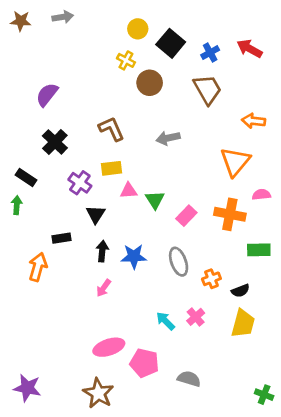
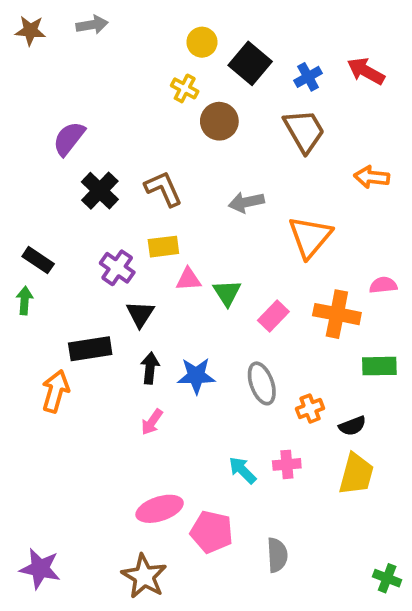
black cross: (55, 142) -> (100, 191), moved
orange triangle: (235, 162) -> (310, 237), moved
black rectangle: (61, 238) -> (90, 349), size x1.5
pink cross: (196, 317) -> (287, 464), turned 36
gray semicircle: (189, 379) -> (277, 555), turned 70

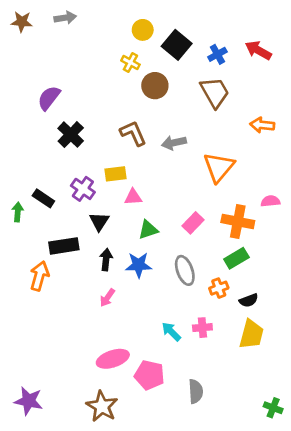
brown L-shape: (163, 189) -> (133, 133), moved
black rectangle: (38, 260) -> (43, 198), moved
green triangle: (227, 293) -> (148, 230), moved, turned 45
green rectangle: (379, 366) -> (236, 258), moved, turned -30

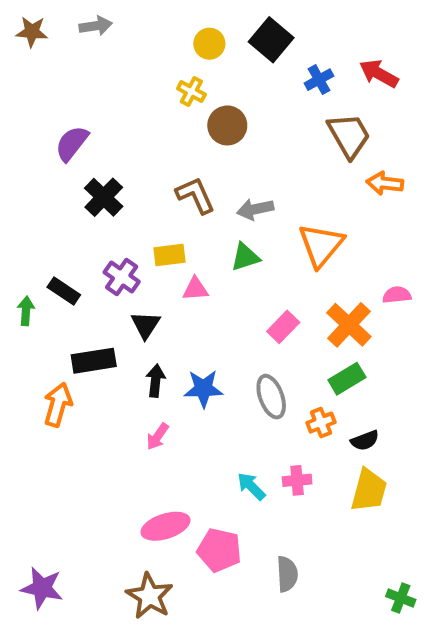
black square: (177, 45) -> (271, 40), moved
brown trapezoid: (215, 92) -> (349, 135), moved
orange cross: (238, 222) -> (349, 325), turned 32
green triangle: (148, 230) -> (245, 257), moved

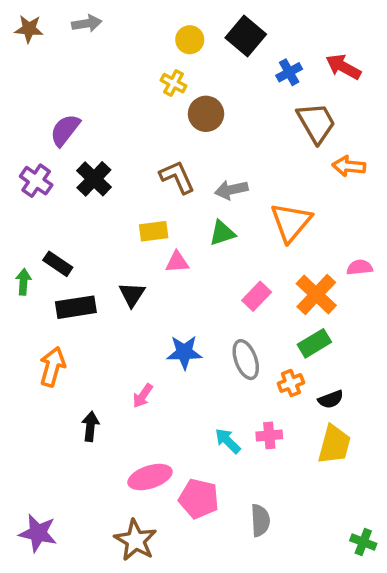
purple cross: (122, 277) -> (36, 181), moved
black rectangle: (94, 361) -> (76, 307), moved
black arrow: (156, 381) -> (90, 426), moved

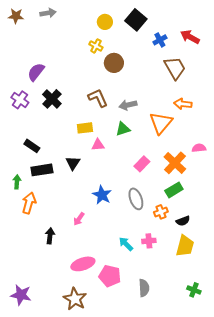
orange arrow: (349, 166) -> (183, 104), moved
green arrow: (23, 282) -> (17, 182), moved
blue star: (184, 352) -> (102, 195), turned 30
green cross: (363, 542) -> (194, 290), moved

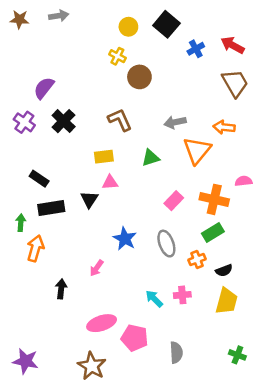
brown trapezoid: (175, 68) -> (235, 83), moved
gray arrow: (128, 105) -> (175, 122), moved
pink triangle: (98, 145) -> (110, 182), moved
orange cross: (175, 163) -> (214, 199), turned -30

